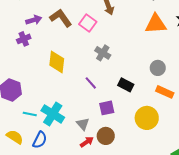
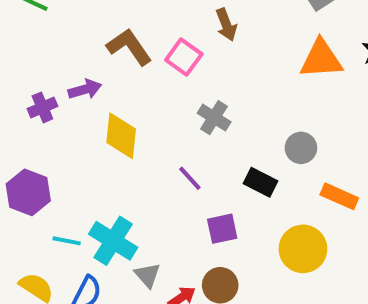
purple arrow: (34, 20) -> (85, 89), moved
purple cross: (24, 39) -> (42, 107), moved
gray circle: (158, 68) -> (301, 148), moved
gray triangle: (83, 124) -> (147, 275), moved

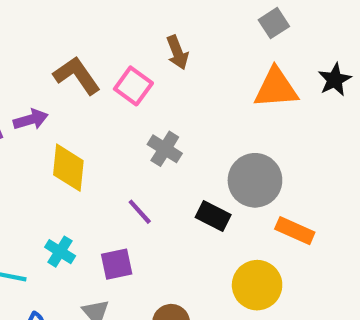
gray circle: (301, 148) -> (255, 180), size x1.6
purple square: (222, 229) -> (117, 264), moved
cyan cross: (113, 241) -> (60, 252), moved, size x0.6

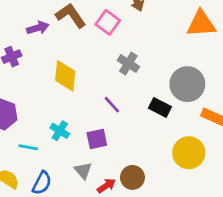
purple arrow: (31, 119) -> (38, 28), moved

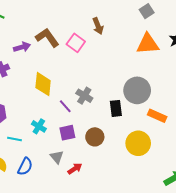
gray cross: (128, 64) -> (84, 96), moved
purple line: (112, 105) -> (65, 106), moved
black rectangle: (160, 107) -> (116, 108), turned 56
brown circle: (132, 177) -> (95, 137), moved

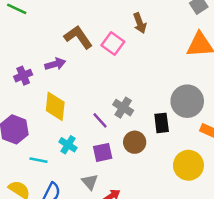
purple arrow: (22, 47) -> (55, 64), moved
yellow diamond: (43, 84) -> (55, 106), moved
brown circle: (95, 137) -> (135, 142), moved

